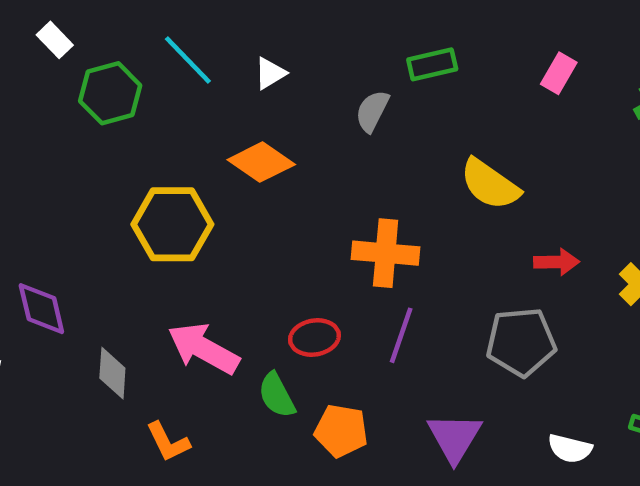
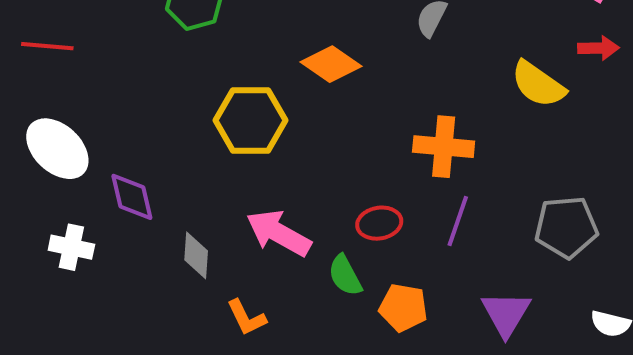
red arrow: (557, 262) -> (598, 48), moved

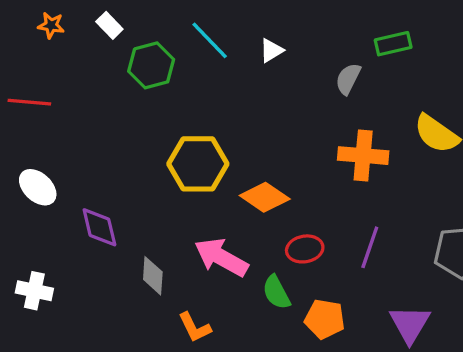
orange diamond: (331, 64) -> (265, 197), moved
orange cross: (444, 147) -> (363, 156), moved
white ellipse: (57, 149) -> (38, 187), size x0.7
white cross: (71, 247) -> (34, 291), moved

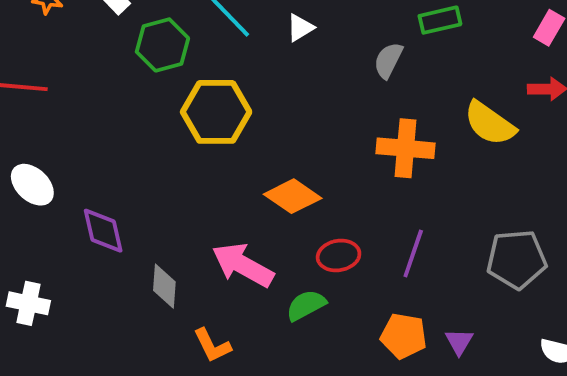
yellow hexagon: (198, 164) -> (216, 112), moved
green semicircle: (276, 292) -> (306, 305), turned 90
orange pentagon: (325, 319) -> (404, 336), moved
purple triangle: (410, 324) -> (459, 342), size x0.6

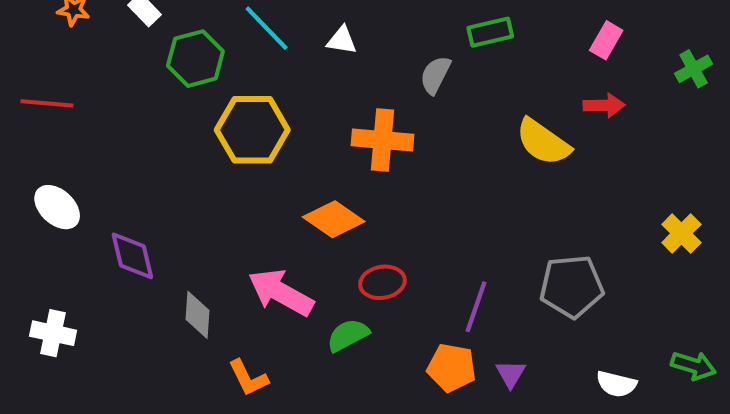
white triangle: (300, 28) -> (342, 40), turned 40
orange cross: (406, 148) -> (382, 140), moved
purple line: (413, 254) -> (476, 307), moved

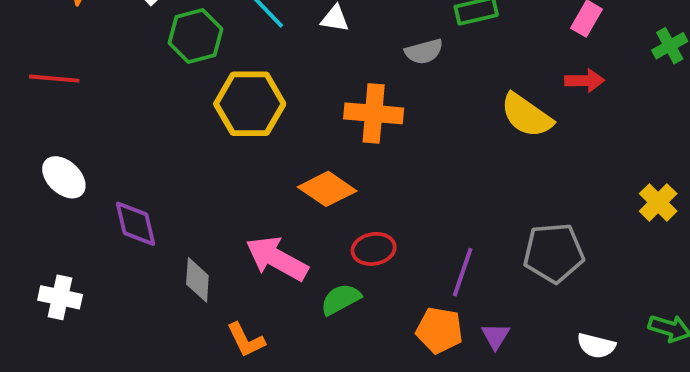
gray semicircle: (435, 75) -> (424, 51), turned -132

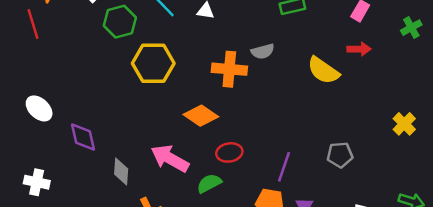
gray semicircle: (424, 51) -> (263, 51), moved
red line: (54, 79) -> (33, 24), moved, turned 68
gray pentagon: (554, 253) -> (340, 155), size x0.7

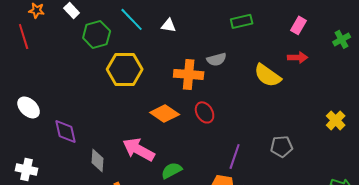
red ellipse: (229, 152) -> (205, 112), moved, turned 70

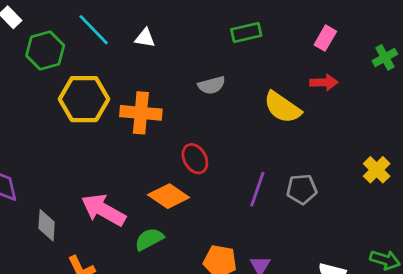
orange cross: (189, 74) -> (141, 113), moved
orange diamond: (165, 113) -> (169, 196), moved
gray pentagon: (282, 146) -> (302, 189), moved
purple line: (235, 156) -> (257, 189), moved

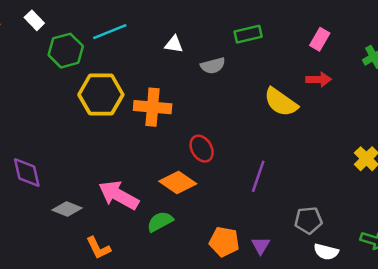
cyan line: (94, 30) -> (110, 32), turned -68
white triangle: (145, 38) -> (174, 44), moved
gray semicircle: (212, 85) -> (213, 66), moved
gray pentagon: (302, 189) -> (308, 220), moved
gray diamond: (47, 225) -> (67, 209), turned -72

